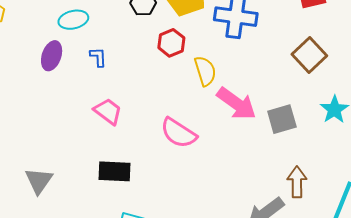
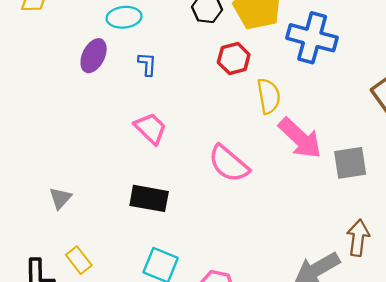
gray triangle: (39, 181) -> (60, 198), size x0.7

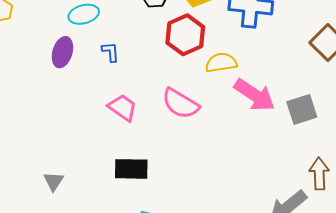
red hexagon: (234, 59) -> (185, 35), size x1.4
yellow semicircle: (269, 96) -> (221, 63), turned -80
pink semicircle: (229, 164) -> (180, 104), moved

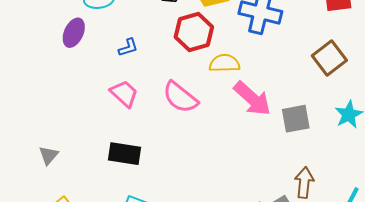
blue L-shape: (111, 52) -> (128, 47), moved, turned 70

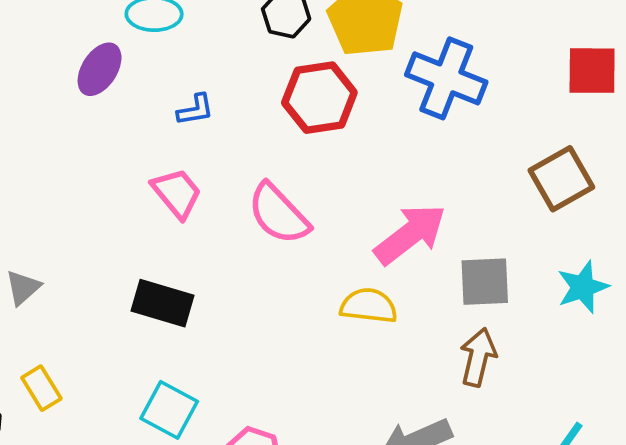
yellow semicircle: (224, 63) -> (369, 306), moved
pink arrow: (252, 99) -> (410, 234), turned -87
brown arrow: (304, 183) -> (478, 357), moved

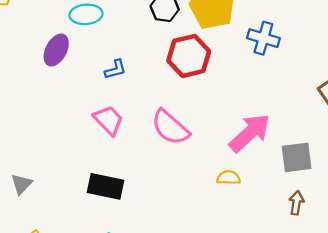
blue cross: (446, 78) -> (263, 38), size x0.7
yellow semicircle: (369, 306) -> (229, 178), size x0.7
brown arrow: (478, 357) -> (296, 203), size x0.7

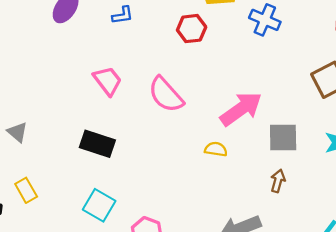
red hexagon: (189, 56) -> (192, 29), size x0.7
blue L-shape: (115, 69) -> (123, 15), moved
gray triangle: (21, 184) -> (17, 132), turned -40

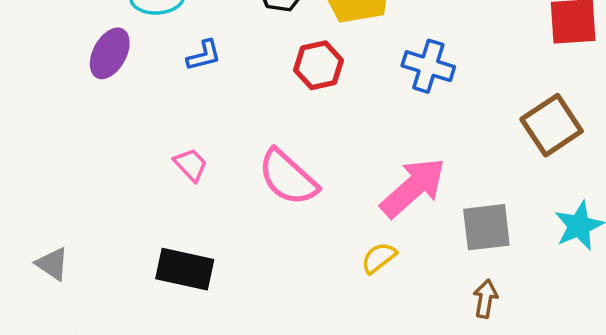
blue cross: (265, 20) -> (428, 66), moved
pink trapezoid: (108, 81) -> (191, 165), size x0.7
yellow semicircle: (216, 149) -> (379, 258), turned -40

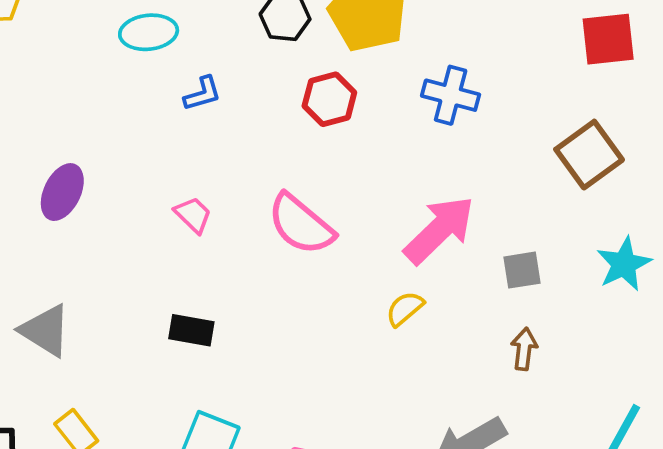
purple ellipse: (110, 53) -> (62, 192), moved
gray square: (486, 227) -> (522, 270), size x0.7
gray triangle: (52, 264) -> (45, 330), size x1.4
black rectangle: (185, 269) -> (191, 330), size x0.7

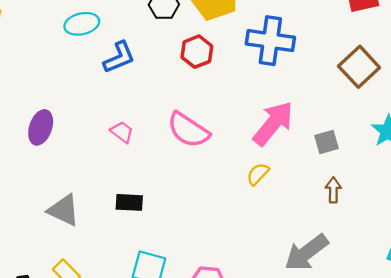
blue L-shape: (202, 94) -> (119, 57), size x1.4
blue cross: (451, 95) -> (270, 41), size x1.4
gray triangle: (45, 330) -> (64, 210), moved

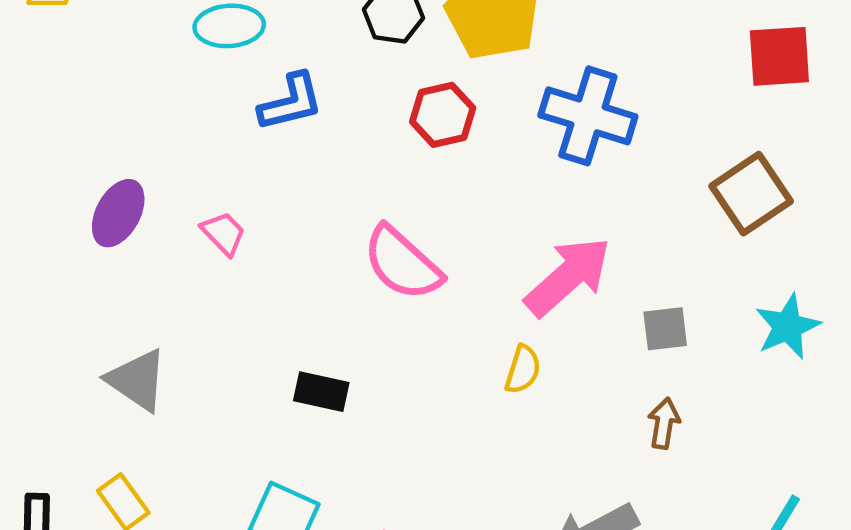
pink trapezoid: (122, 132) -> (224, 233), moved
yellow semicircle: (258, 174) -> (523, 369), turned 145
black rectangle: (129, 202) -> (321, 392), moved

